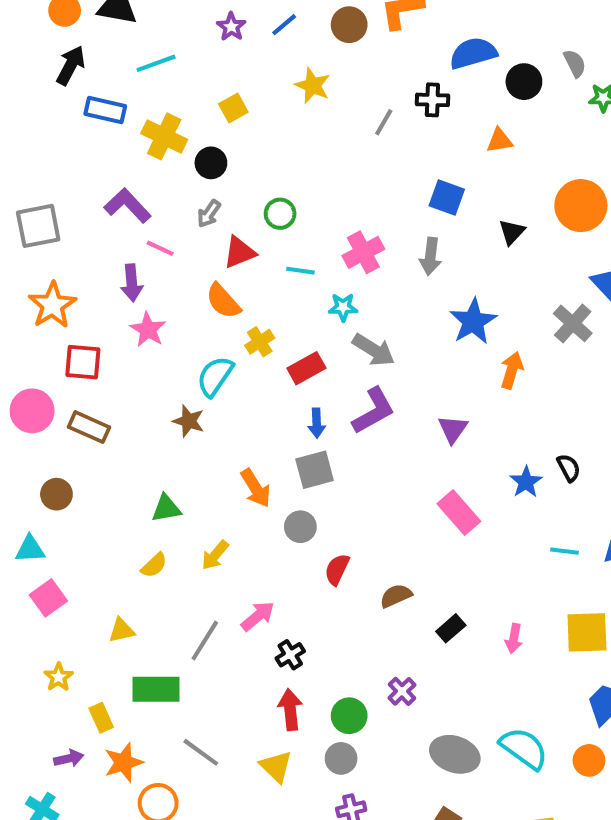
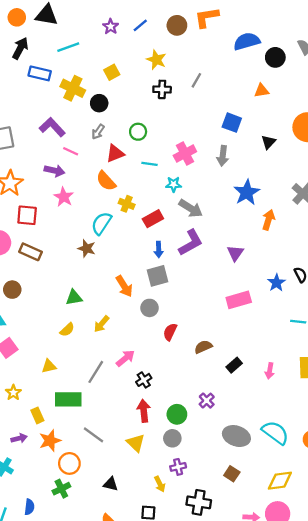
black cross: (432, 100) -> (162, 89), moved
purple arrow: (132, 283) -> (55, 171), turned -72
yellow cross: (260, 342) -> (127, 204), turned -35
pink rectangle: (459, 512) -> (239, 300), turned -65

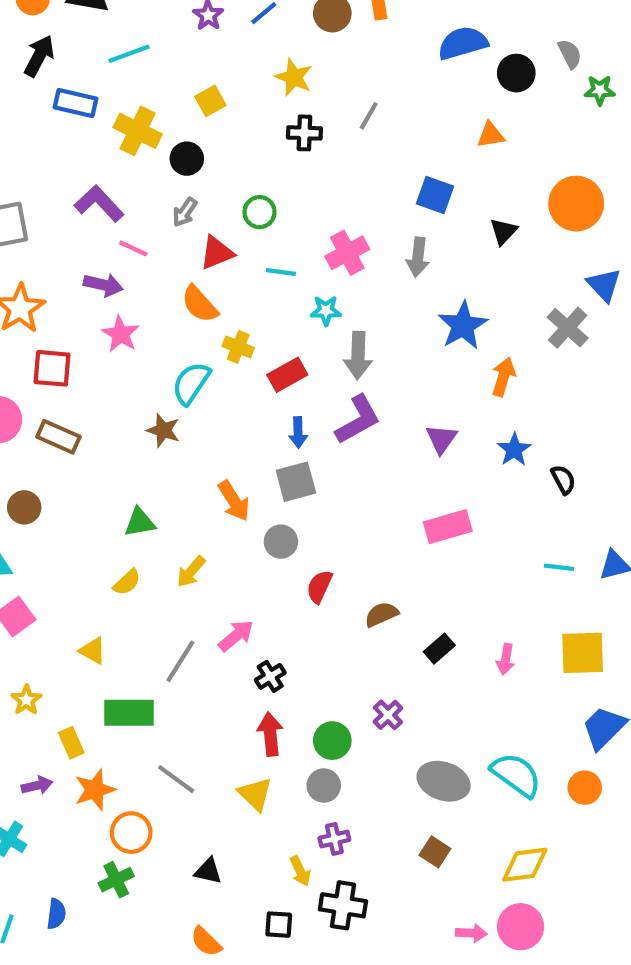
gray arrow: (191, 208) -> (358, 355), turned 60
blue star: (276, 283) -> (514, 450), moved
yellow triangle: (49, 366) -> (93, 651), turned 42
black cross: (199, 502) -> (343, 905), moved

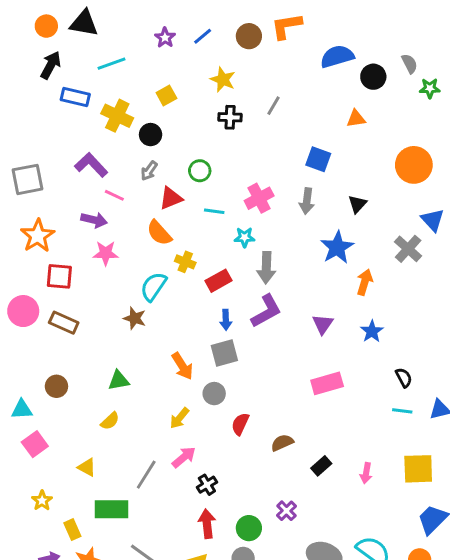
black triangle: (503, 231) -> (357, 204), moved
pink star: (120, 334) -> (106, 253), turned -30
black semicircle: (563, 480) -> (404, 378), moved
brown circle: (24, 507) -> (56, 386), moved
yellow arrow: (191, 572) -> (179, 418), moved

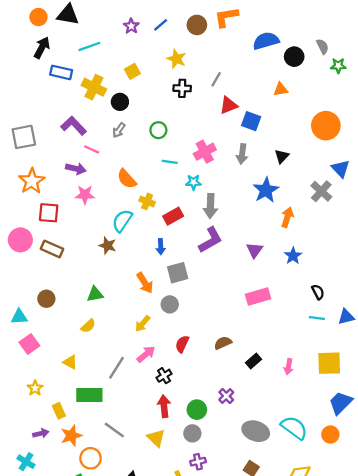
red triangle: (171, 198) -> (229, 105), moved
blue arrow: (226, 320) -> (161, 247), moved
red semicircle: (240, 424) -> (182, 344), moved

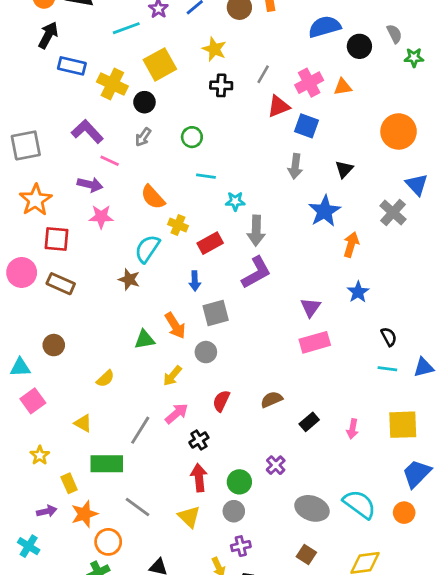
cyan line: (89, 46) -> (126, 28), moved
yellow square: (132, 71) -> (160, 64), size x1.6
pink cross: (205, 152) -> (309, 83), moved
purple triangle: (255, 250) -> (311, 307), moved
green triangle: (95, 294) -> (144, 339), moved

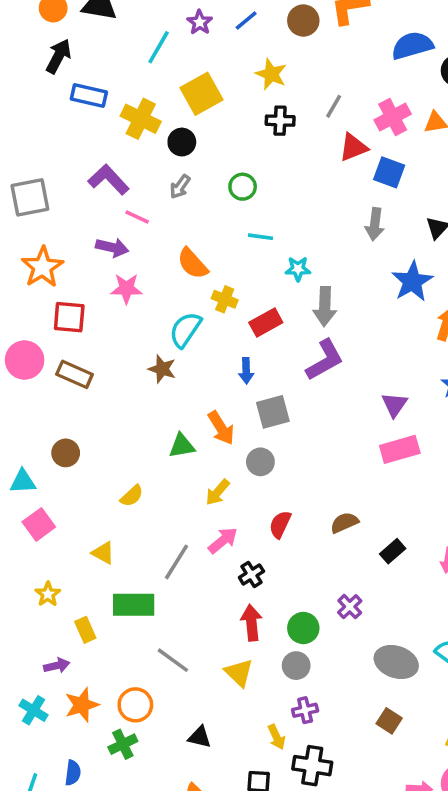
cyan line: (126, 28) -> (159, 47), turned -40
orange star: (84, 514) -> (82, 705), moved

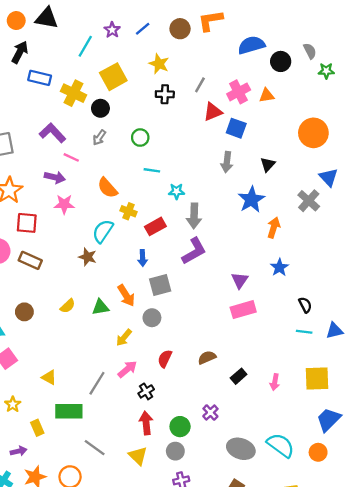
yellow semicircle: (132, 496) -> (68, 306), moved

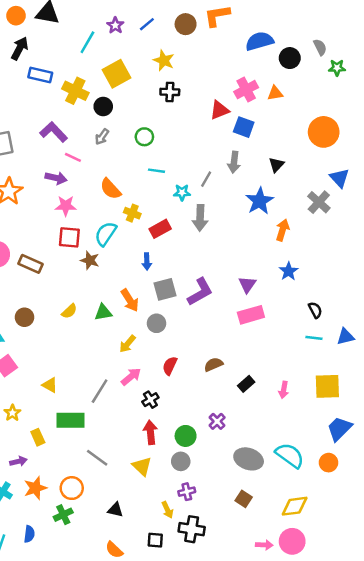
gray line: (200, 85) -> (206, 179), moved
red square: (27, 223) -> (69, 237), moved
purple L-shape: (194, 251) -> (200, 292), moved

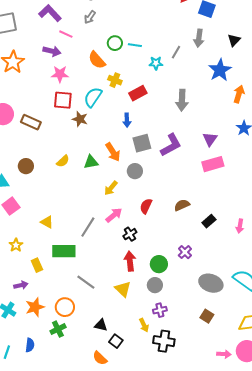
green circle: (144, 137) -> (115, 43), moved
gray arrow: (200, 218) -> (182, 100), moved
black square: (155, 540) -> (116, 341), moved, turned 32

